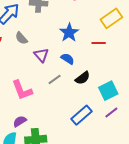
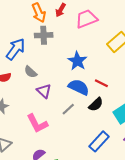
red line: (99, 43) -> (101, 83), moved, turned 32
purple triangle: (41, 55) -> (44, 91), moved
blue semicircle: (67, 59) -> (79, 87), size x1.5

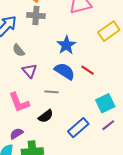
black semicircle: (96, 104) -> (46, 116), moved
gray line: (68, 109) -> (52, 92), turned 40

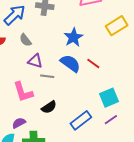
purple triangle: (30, 71) -> (35, 61), turned -35
gray line: (52, 92) -> (47, 76), moved

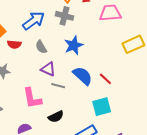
blue star: (73, 37) -> (74, 45), moved
cyan square: (109, 98) -> (102, 107), moved

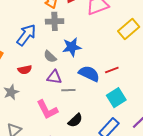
red semicircle: (14, 44) -> (25, 70), moved
blue star: (74, 45) -> (72, 47), turned 30
gray semicircle: (41, 47) -> (50, 57), moved
red line: (105, 79) -> (112, 70), turned -48

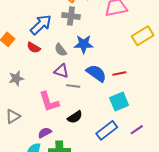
red semicircle: (25, 70) -> (34, 48), moved, turned 32

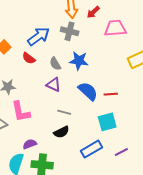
gray line: (73, 86) -> (64, 112), moved
pink L-shape: (49, 102) -> (21, 112), moved

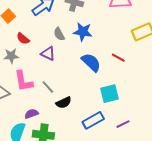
red semicircle: (29, 58) -> (23, 39), moved
purple triangle: (54, 85) -> (48, 54), moved
red line: (111, 94) -> (118, 58), moved, turned 32
gray line: (64, 112) -> (48, 87), moved, turned 32

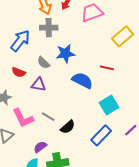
red semicircle: (23, 39) -> (19, 72), moved

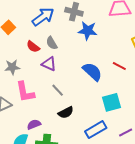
blue star: (65, 54) -> (88, 31), moved
gray semicircle: (44, 63) -> (52, 43), moved
gray line: (48, 117) -> (58, 90), moved

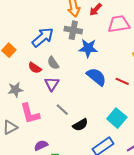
purple triangle: (49, 64) -> (52, 84), turned 42
blue semicircle: (92, 72) -> (96, 77), moved
cyan square: (111, 102) -> (117, 118), turned -30
black semicircle: (66, 112) -> (80, 125), moved

